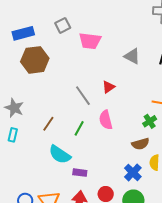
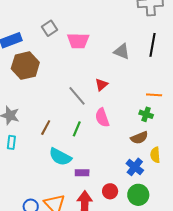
green cross: (150, 121) -> (146, 114), turned -32

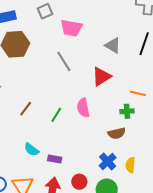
red triangle: (101, 85) -> (101, 76), moved, size x1.5
gray line: (77, 96) -> (64, 61), moved
green cross: (146, 114) -> (127, 111), turned -32
yellow semicircle: (155, 155) -> (130, 165), moved
cyan semicircle: (60, 157) -> (31, 150), moved, size x0.7

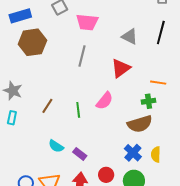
gray line: (64, 61) -> (82, 56), turned 50
pink semicircle: (83, 108) -> (105, 101), turned -126
green line: (56, 115) -> (78, 110), turned -35
brown semicircle: (117, 133) -> (140, 124), size x1.4
purple rectangle: (55, 159) -> (80, 154), turned 32

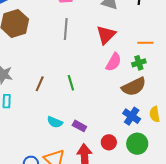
pink semicircle: (105, 101) -> (114, 62), moved

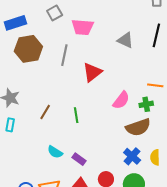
gray line: (66, 29) -> (64, 55), moved
red triangle: (106, 35) -> (92, 72), moved

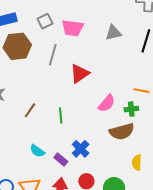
gray square: (55, 13) -> (45, 21), moved
gray triangle: (125, 40) -> (113, 33), moved, turned -42
blue cross: (132, 156) -> (81, 149), moved

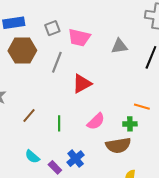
pink semicircle: (107, 103) -> (96, 121), moved

